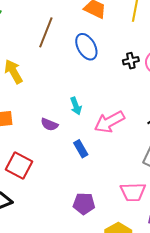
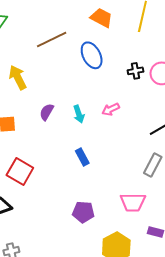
brown line: (46, 32) -> (52, 40), turned 40
pink arrow: (109, 122) -> (111, 109), moved, size x0.6
purple semicircle: (49, 124) -> (47, 112), moved, turned 96

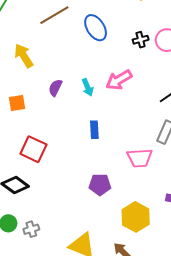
pink arrow: (111, 109) -> (119, 80), size x1.5
blue rectangle: (82, 157) -> (94, 130), turned 30
pink trapezoid: (133, 202) -> (140, 158), moved

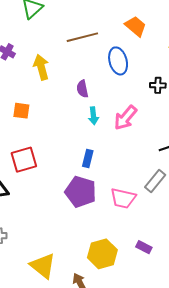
pink arrow: (119, 80) -> (125, 118), turned -36
purple semicircle: (55, 88) -> (82, 89), moved, turned -54
red square: (33, 149) -> (24, 160), turned 32
purple pentagon: (100, 185) -> (81, 192), moved, size x1.4

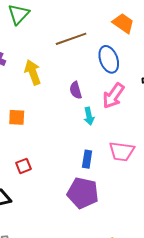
pink arrow: (125, 118) -> (113, 96), moved
red square: (24, 160) -> (24, 166), size x0.6
pink trapezoid: (123, 198) -> (122, 151), moved

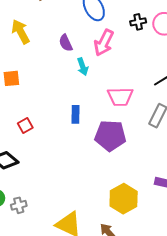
blue rectangle: (87, 159) -> (76, 114), moved
purple pentagon: (83, 193) -> (110, 136), moved

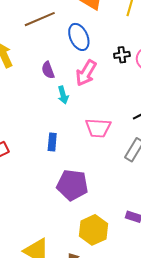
purple pentagon: (110, 136) -> (72, 185), moved

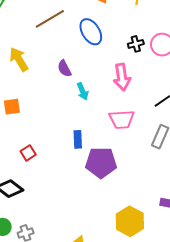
pink arrow: (86, 73) -> (122, 77), moved, turned -32
purple pentagon: (72, 185) -> (101, 163), moved

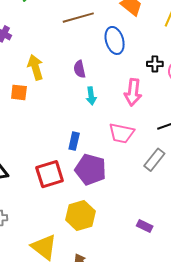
yellow arrow: (19, 59) -> (35, 67), moved
red square: (28, 153) -> (50, 174), moved, size x1.8
yellow hexagon: (130, 221) -> (80, 216), moved

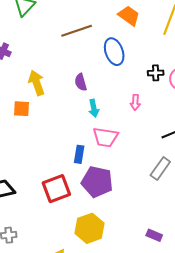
pink arrow: (133, 92) -> (135, 102), size x0.6
pink trapezoid: (122, 133) -> (106, 137), moved

